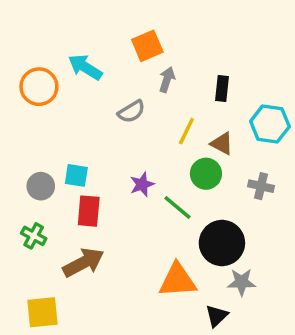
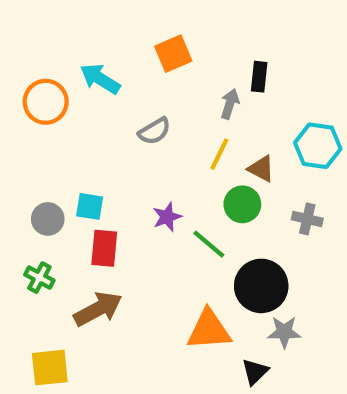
gray arrow: (167, 80) -> (230, 104), moved
black rectangle: (222, 88) -> (259, 77), moved

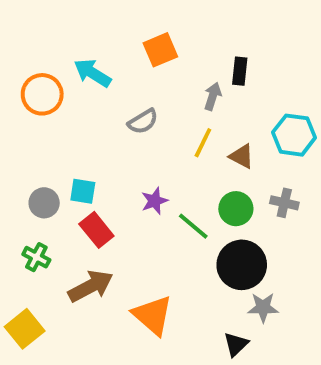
green circle: (242, 204) -> (236, 209), moved
red rectangle: (104, 248) -> (96, 230), turned -44
orange triangle: (209, 330) -> (153, 315), moved, turned 45
yellow square: (50, 368) -> (25, 329), moved, turned -33

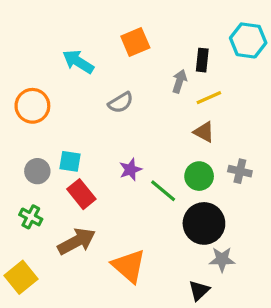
orange circle: (42, 94) -> (32, 106), moved
cyan hexagon: (294, 135) -> (248, 40), moved
yellow line: (203, 143) -> (209, 98), moved, turned 40

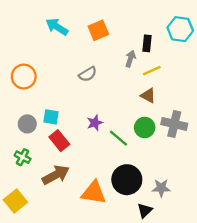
cyan arrow: (78, 62) -> (57, 27), moved
gray cross: (240, 171) -> (174, 124), size x1.5
black circle: (204, 223) -> (127, 180), moved
orange triangle: (129, 266) -> (94, 193), turned -32

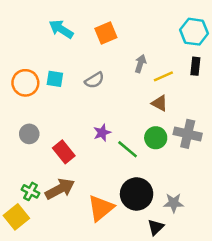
black rectangle: (147, 43) -> (195, 66), moved
cyan square: (51, 117) -> (55, 79), moved
green cross: (23, 157) -> (31, 191), moved
orange triangle: (94, 193) -> (101, 208), turned -48

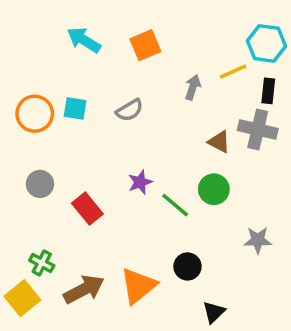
yellow line: (163, 76) -> (233, 72), moved
gray cross: (188, 134) -> (258, 129), moved
brown arrow: (60, 189) -> (84, 289), moved
black circle: (137, 194) -> (187, 266), size x0.6
gray star: (174, 203) -> (258, 240), moved

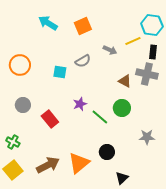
gray arrow: (193, 87) -> (110, 50), turned 96
cyan square: (75, 108) -> (60, 72), moved
gray semicircle: (130, 110) -> (83, 61), moved
green cross: (42, 263) -> (13, 142), moved

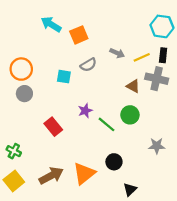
orange square: (83, 26) -> (79, 35), moved
yellow line: (133, 41) -> (142, 57), moved
gray circle: (23, 105) -> (24, 94), moved

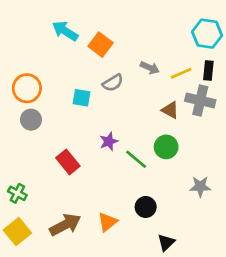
orange square: (79, 35) -> (101, 45), turned -30
orange triangle: (84, 174) -> (107, 222), size x0.7

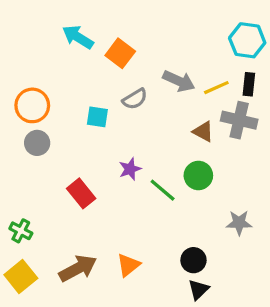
gray arrow: (150, 68) -> (179, 81), size x1.4
black circle: (146, 207) -> (193, 260), moved

